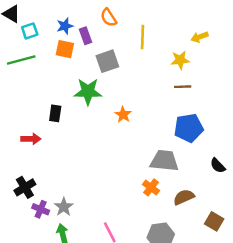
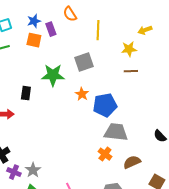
gray square: (107, 61) -> (84, 62), moved
blue pentagon: (189, 128) -> (105, 105), moved

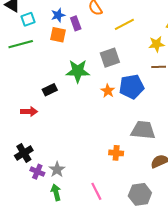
yellow line: (98, 30) -> (124, 24), turned 60
black rectangle: (26, 93) -> (50, 90), turned 56
blue pentagon: (105, 105) -> (132, 87), moved
orange cross: (105, 154) -> (116, 153), moved, turned -32

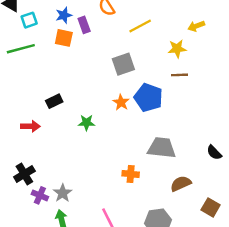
green star: (78, 71) -> (86, 123), moved, size x0.6
blue pentagon: (132, 87) -> (148, 98), turned 30

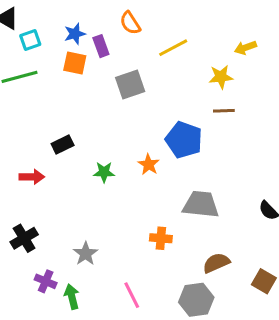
gray square: (123, 64) -> (130, 85), moved
orange star: (121, 102) -> (149, 164), moved
brown semicircle: (181, 184) -> (216, 263), moved
gray star: (63, 193) -> (86, 254), moved
purple cross: (40, 195) -> (46, 281), moved

